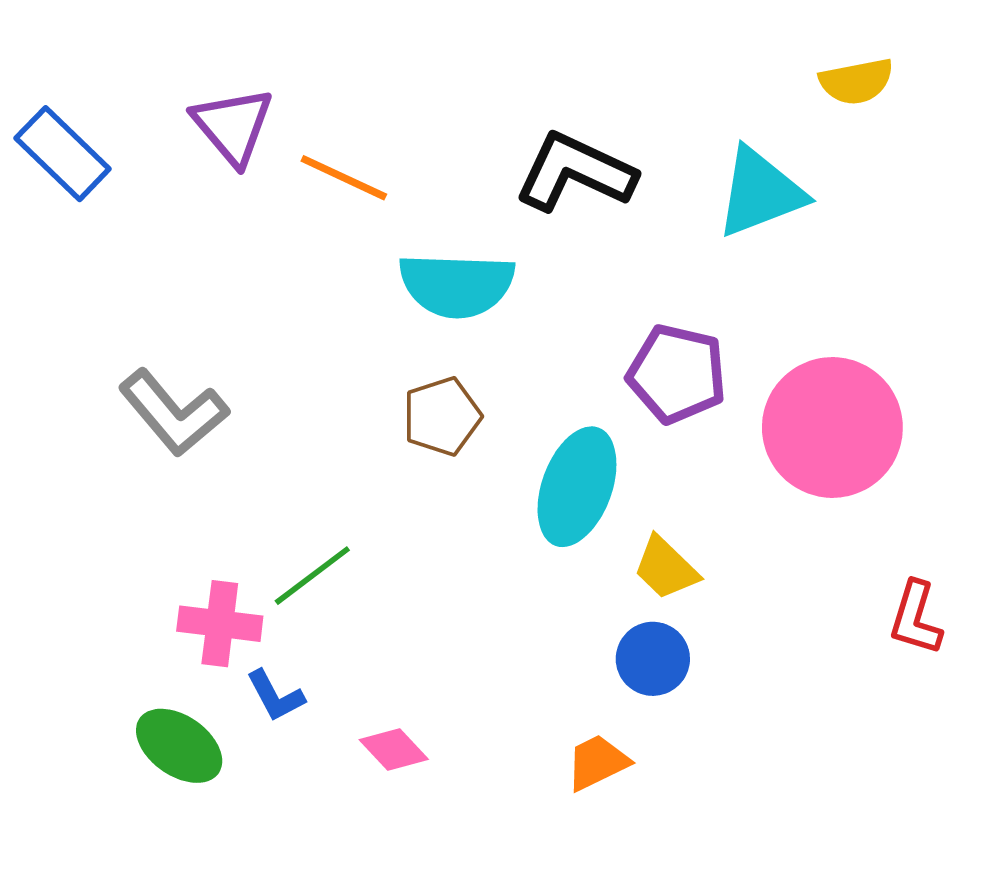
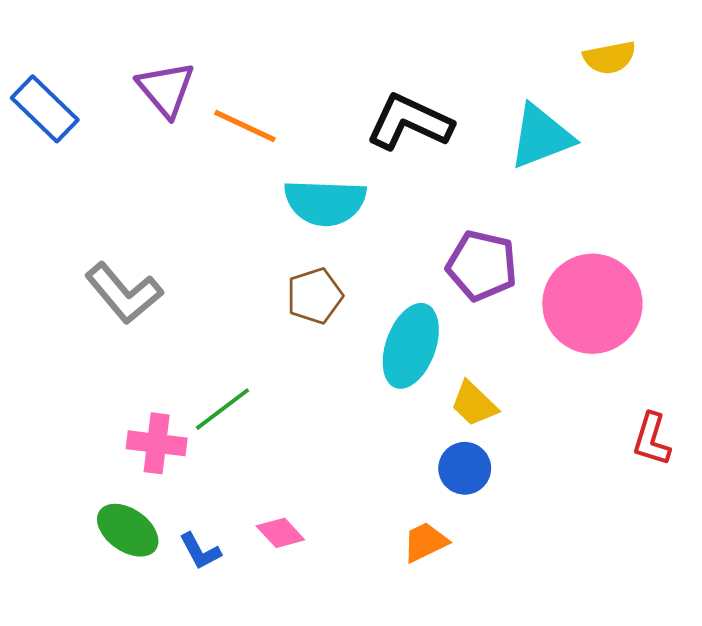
blue L-shape: (275, 696) -> (200, 551), moved

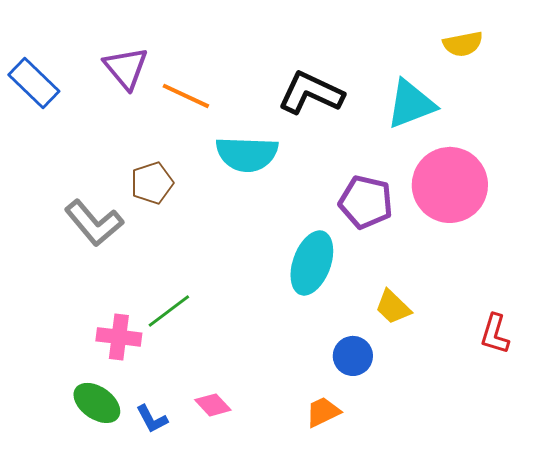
brown pentagon: (315, 296) -> (152, 183), moved
pink circle: (592, 304) -> (450, 185), moved
yellow trapezoid: (474, 404) -> (393, 307), moved

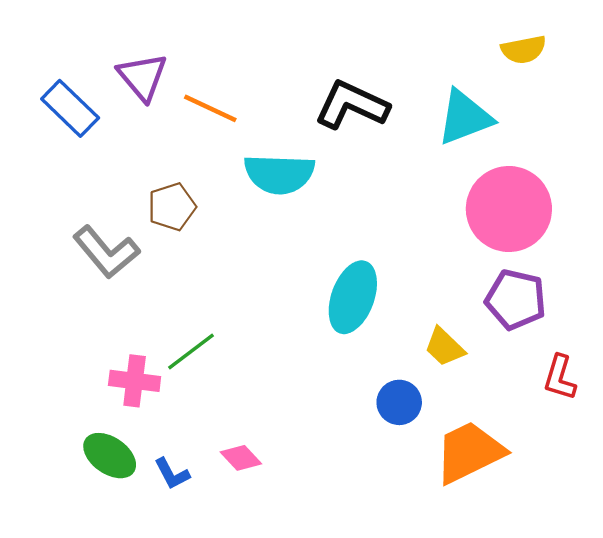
blue rectangle: (34, 83) -> (70, 108), moved
purple pentagon: (366, 202) -> (516, 300), moved
orange trapezoid: (323, 412) -> (469, 452), moved, size x1.8

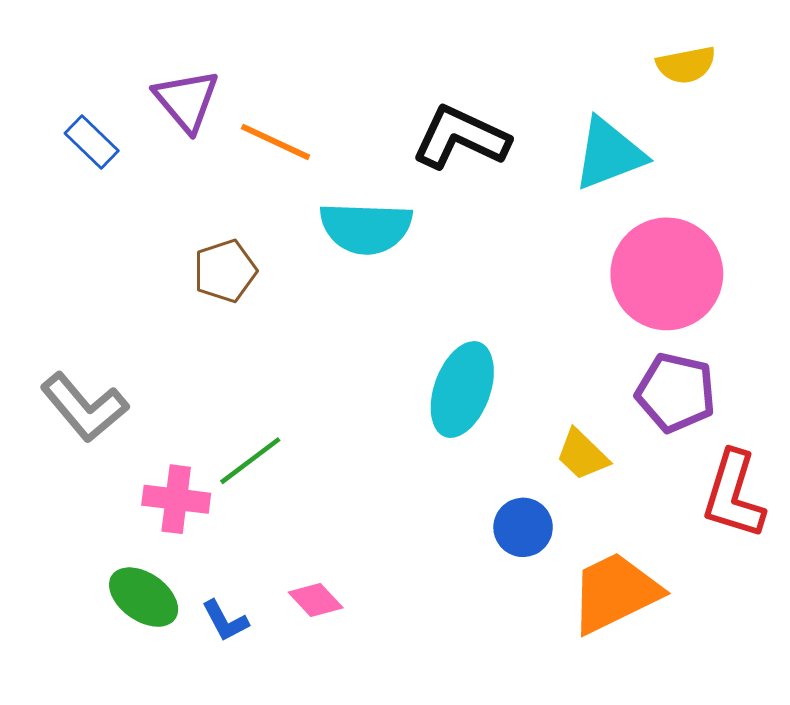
blue rectangle: (70, 108) -> (92, 142), size x0.7
gray L-shape: (106, 252) -> (84, 407), moved
red L-shape: (560, 378) -> (734, 495), size x1.5

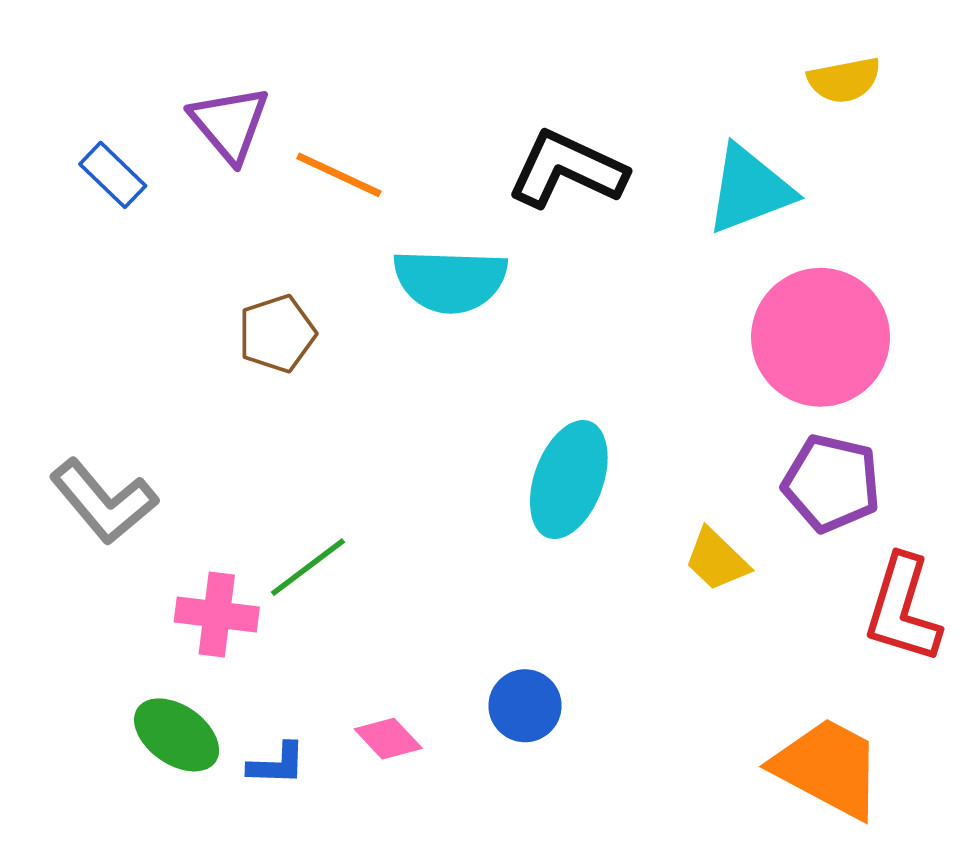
blue circle: (523, 527) -> (525, 706), moved
orange trapezoid: (615, 593) -> (828, 768), moved, turned 54
blue L-shape: (225, 621) -> (277, 764), turned -60

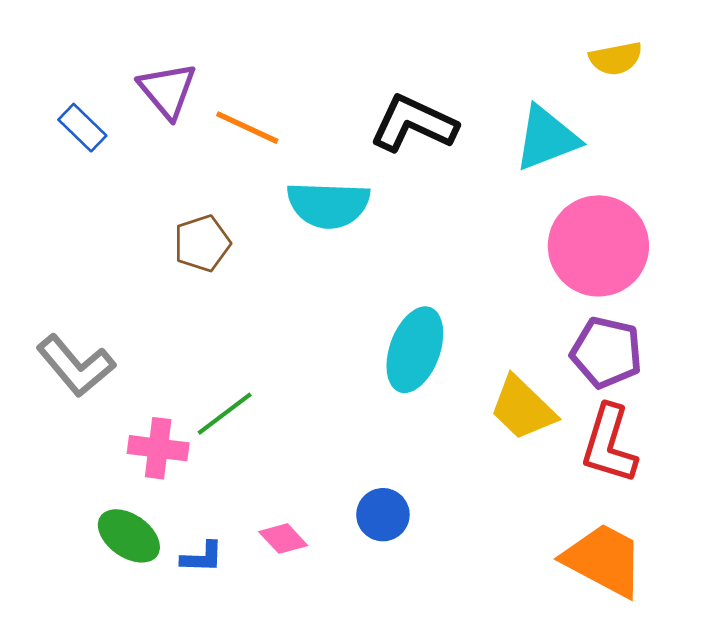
yellow trapezoid: (717, 560) -> (523, 408), size x1.4
red L-shape: (903, 609) -> (609, 444), moved

